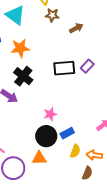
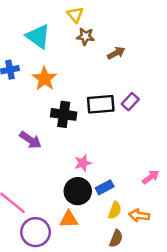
orange star: (20, 48) -> (44, 79), turned -30
black cross: (23, 76) -> (64, 114), moved, turned -30
brown semicircle: (87, 173) -> (116, 239), moved

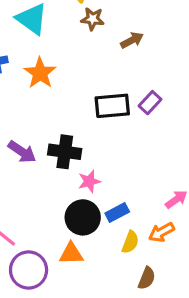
black cross: (64, 114) -> (65, 152), moved
orange arrow: (139, 215) -> (161, 232), moved, turned -36
brown semicircle: (116, 239) -> (147, 278), moved

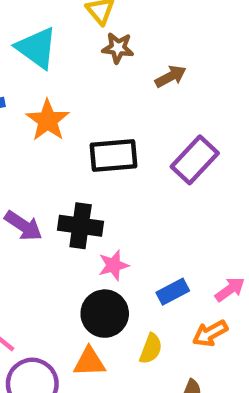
purple rectangle: (150, 103) -> (195, 160), size x1.5
black rectangle: (112, 106) -> (113, 155), moved
blue rectangle: (117, 213) -> (173, 292), moved
yellow semicircle: (130, 242) -> (151, 349), moved

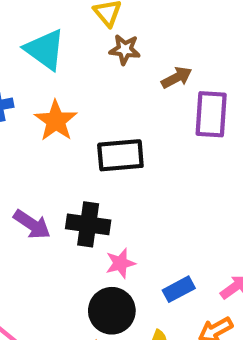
purple rectangle: (195, 160) -> (211, 114), moved, turned -39

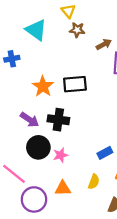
orange star: (56, 121) -> (43, 86), moved
pink star: (120, 263) -> (61, 155), moved
black circle: (112, 311) -> (38, 147), moved

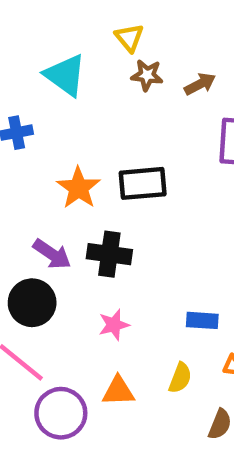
brown arrow: (104, 44) -> (200, 84), moved
black circle: (38, 147) -> (32, 303), moved
blue rectangle: (105, 153) -> (202, 320), turned 32

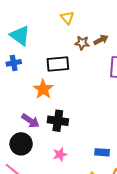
cyan triangle: (65, 75) -> (20, 36), moved
brown star: (147, 75) -> (82, 43), moved
black rectangle: (143, 183) -> (58, 64), moved

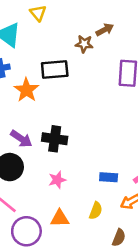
yellow triangle: (67, 18) -> (38, 13), moved
brown arrow: (101, 40) -> (105, 30), moved
orange star: (43, 89) -> (26, 90), moved

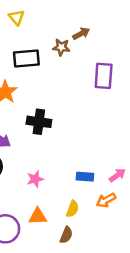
black rectangle: (55, 69) -> (26, 58), moved
black cross: (55, 139) -> (39, 122), moved
brown semicircle: (119, 238) -> (66, 235), moved

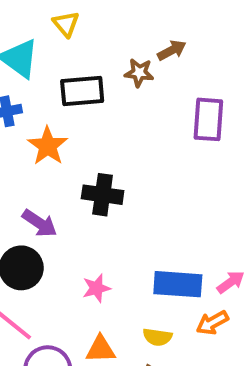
blue rectangle: (85, 177) -> (178, 284), size x1.6
yellow semicircle: (72, 209) -> (157, 337), turned 77

